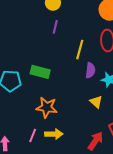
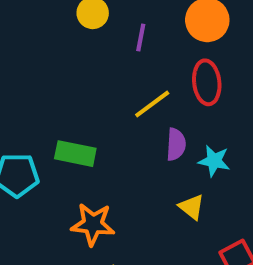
purple line: (55, 27) -> (141, 38), moved
yellow line: (80, 50) -> (152, 104), turned 42

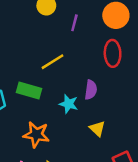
yellow line: (152, 104) -> (53, 62), moved
cyan star: (214, 161) -> (69, 104), moved

